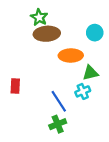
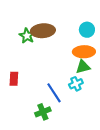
green star: (39, 17) -> (27, 36), moved
orange ellipse: (71, 55) -> (84, 52), moved
green cross: (58, 124) -> (43, 112), moved

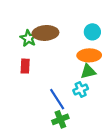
red rectangle: (14, 79) -> (25, 66), moved
green cross: (43, 112) -> (60, 119), moved

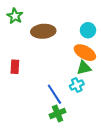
green star: (28, 38) -> (15, 16), moved
orange ellipse: (89, 55) -> (85, 53), turned 30
red rectangle: (25, 66) -> (15, 67), moved

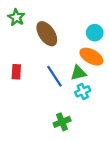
brown ellipse: (43, 31) -> (47, 34), turned 60
green triangle: (84, 68) -> (78, 73), moved
blue line: (54, 94) -> (54, 76), moved

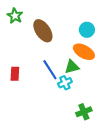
red rectangle: (16, 72) -> (15, 74), moved
cyan cross: (83, 91) -> (65, 83), moved
green cross: (62, 122) -> (84, 112), moved

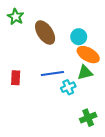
cyan circle: (87, 30) -> (79, 37), moved
green triangle: (72, 67) -> (85, 72), moved
blue line: (50, 70) -> (52, 74), turned -65

